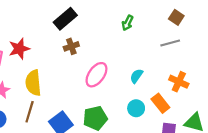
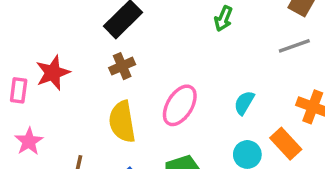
brown cross: (71, 46) -> (122, 66), moved
yellow semicircle: (33, 83) -> (122, 122), moved

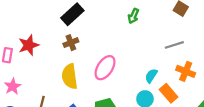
gray line: (294, 46) -> (174, 45), moved
cyan semicircle: (244, 103) -> (151, 76), moved

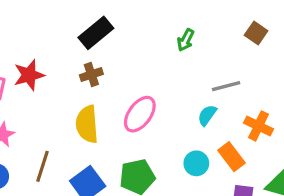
gray line: (174, 45) -> (226, 86), moved
cyan semicircle: (151, 76) -> (207, 115), moved

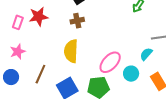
pink ellipse: (140, 114) -> (110, 62), moved
cyan circle: (196, 163) -> (131, 74), moved

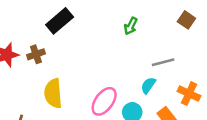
brown cross: (77, 21) -> (36, 54), moved

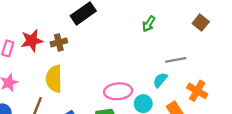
yellow semicircle: (53, 93) -> (54, 79), moved
pink ellipse: (104, 101) -> (118, 91), turned 44

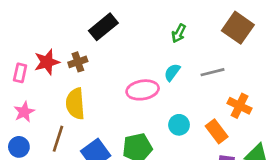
brown square: (201, 23) -> (238, 28), size x1.6
cyan semicircle: (160, 80) -> (172, 72), moved
pink ellipse: (118, 91) -> (143, 90), moved

